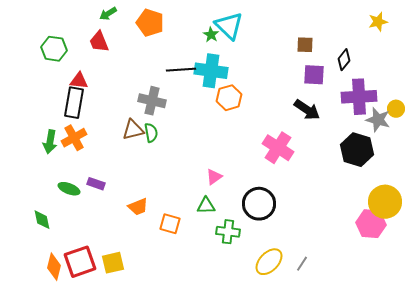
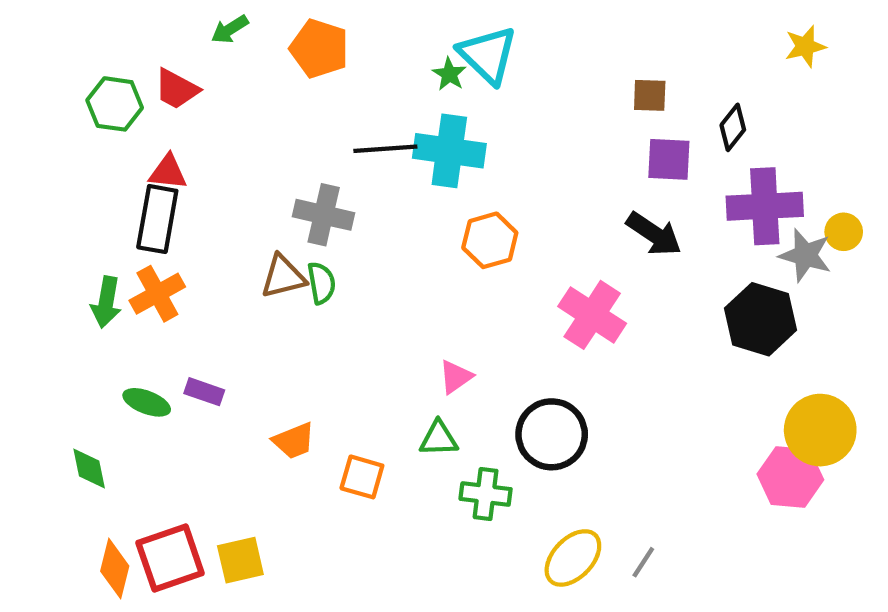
red trapezoid: (99, 42) -> (176, 89), moved, turned -40
orange hexagon: (229, 98) -> (490, 240), moved

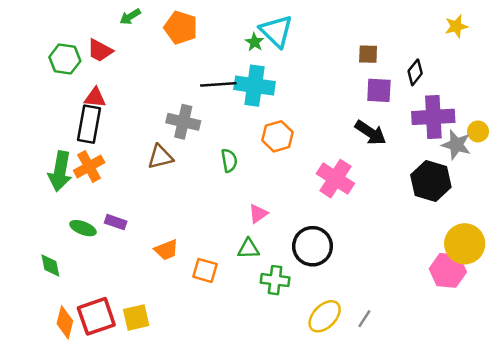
green semicircle: (321, 283) -> (229, 160), moved
green arrow: (106, 302) -> (60, 171), size x1.4

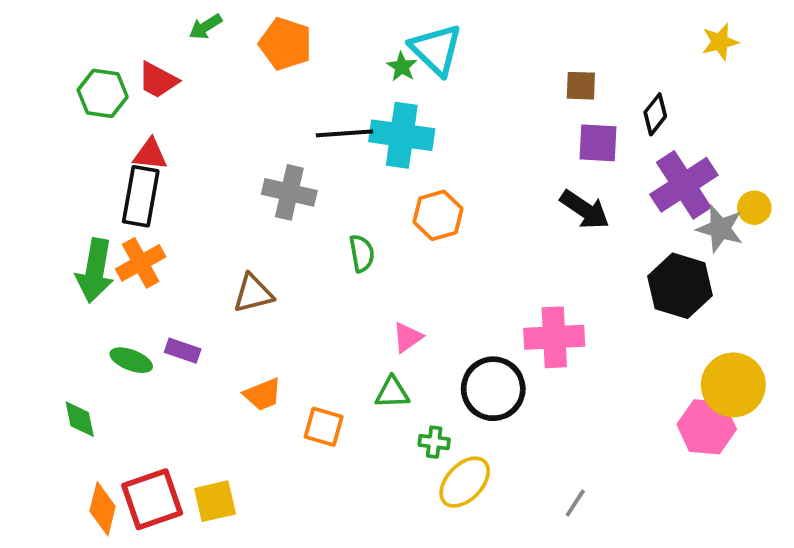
purple cross: (433, 117) -> (684, 185), turned -30
brown triangle: (160, 157) -> (253, 293), moved
pink cross: (335, 179) -> (554, 337), moved, turned -36
green cross: (275, 280) -> (434, 442), size x0.7
yellow ellipse: (325, 316) -> (465, 482), moved

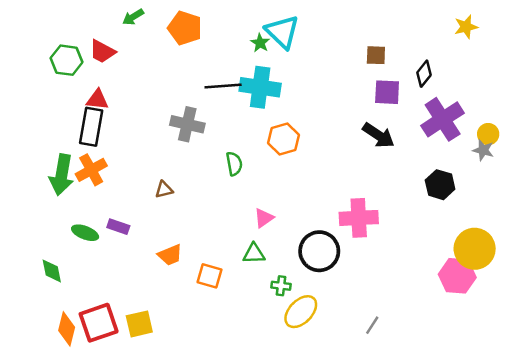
gray star: (720, 229) -> (483, 150), moved, size x0.7
black hexagon: (680, 286) -> (440, 185), size x0.7
brown triangle: (253, 293) -> (164, 190), size x0.7

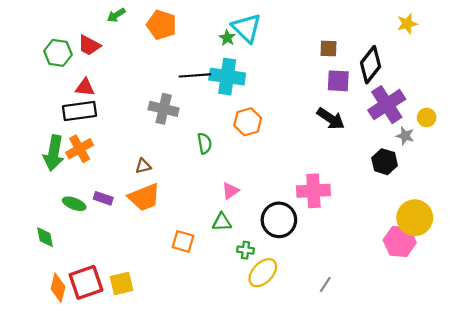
black diamond: (424, 74) -> (371, 65), size x1.6
black rectangle: (91, 127) -> (80, 111), turned 72
gray star: (483, 150) -> (405, 136), moved
orange trapezoid: (170, 255) -> (144, 197), moved, size x1.5

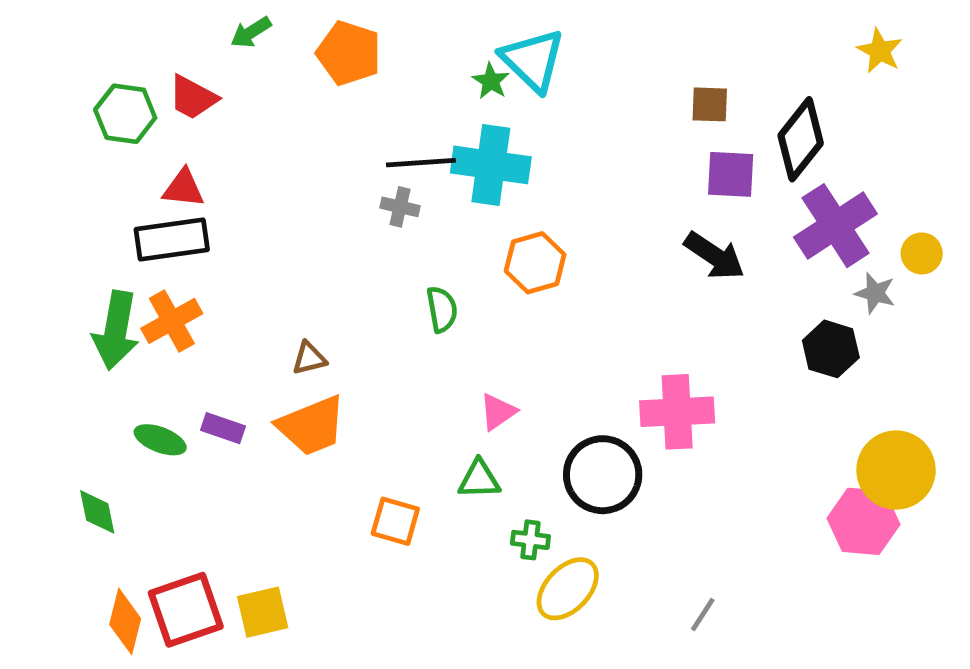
yellow star: (407, 24) -> (880, 51), turned -30
gray cross: (164, 109) -> (400, 207), moved, size x0.6

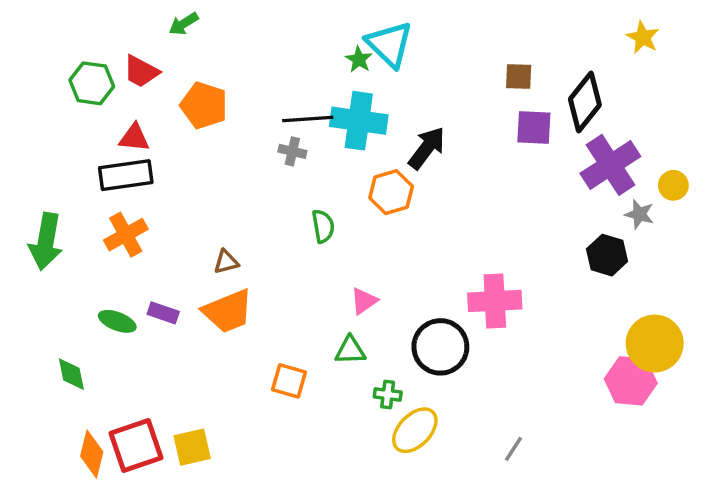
orange pentagon: (349, 53) -> (204, 105), moved
black arrow: (714, 256) -> (427, 148), moved, turned -87
green arrow: (116, 330) -> (46, 241), moved

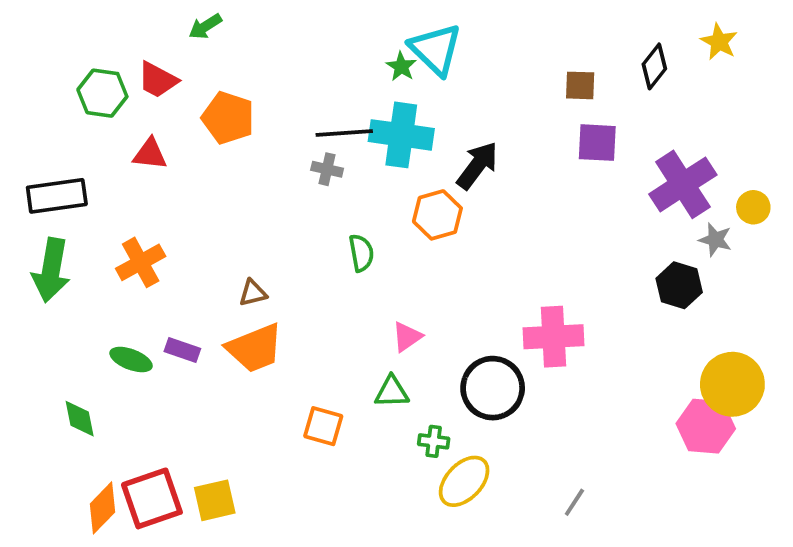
black diamond: (585, 102) -> (654, 66), moved, size x0.7
black rectangle: (126, 175) -> (57, 196), moved
orange diamond: (92, 454) -> (102, 508), turned 30

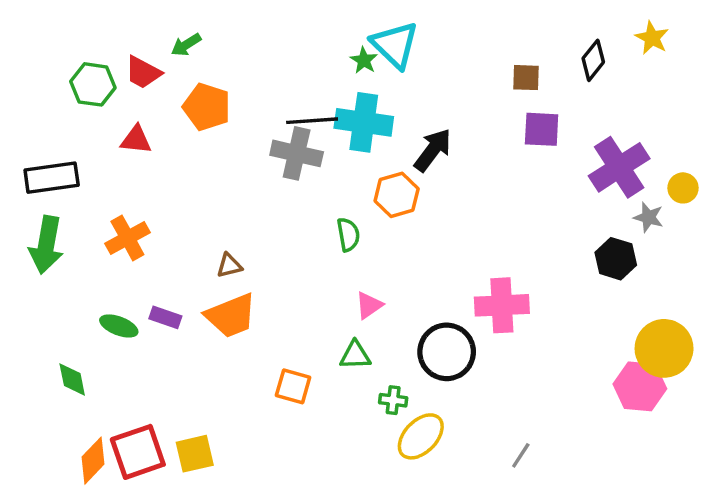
green arrow: (205, 26) -> (186, 45), moved
gray cross: (327, 169) -> (297, 153), size x1.8
green semicircle: (361, 253) -> (348, 235), moved

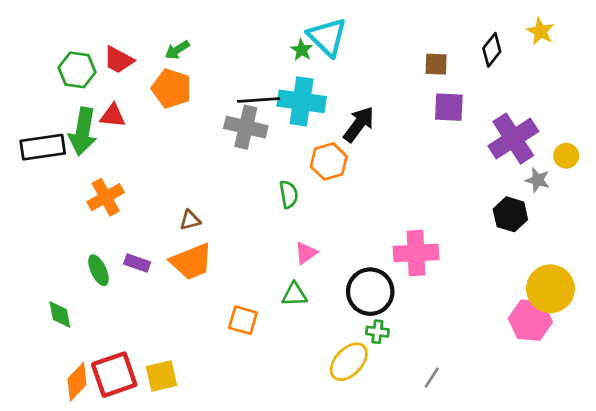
green arrow: (186, 45) -> (177, 50), moved
green arrow: (46, 245) -> (83, 131), moved
green ellipse: (119, 326) -> (98, 270), turned 44
green cross: (393, 400) -> (377, 332), moved

